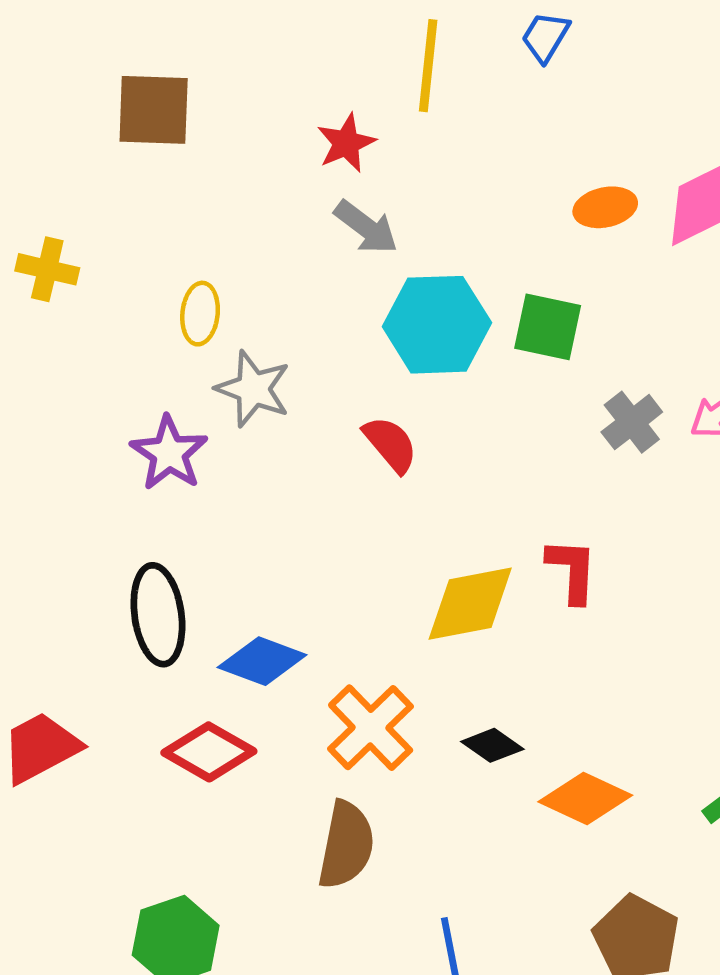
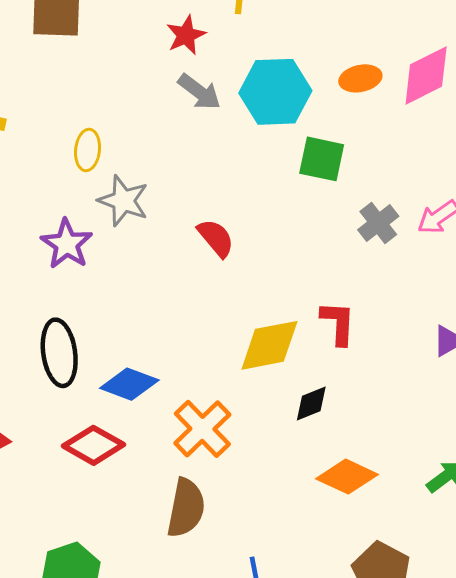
cyan hexagon: (437, 325) -> (275, 92), moved
black diamond: (492, 745) -> (311, 404), moved, turned -57

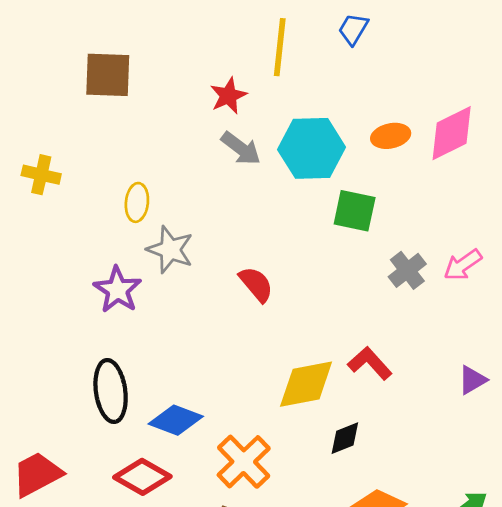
red L-shape: (338, 323) -> (370, 363), turned -45

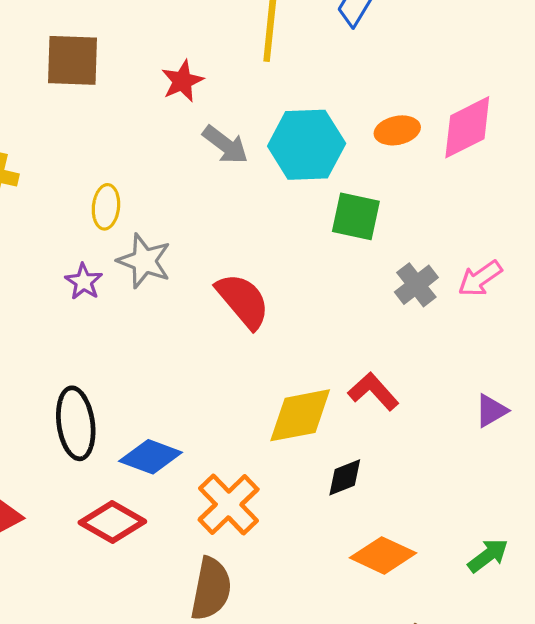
red star: (228, 96) -> (182, 81), moved
red semicircle: (256, 284) -> (243, 301), size x1.4
purple star: (117, 290) -> (84, 282), moved, size x0.7

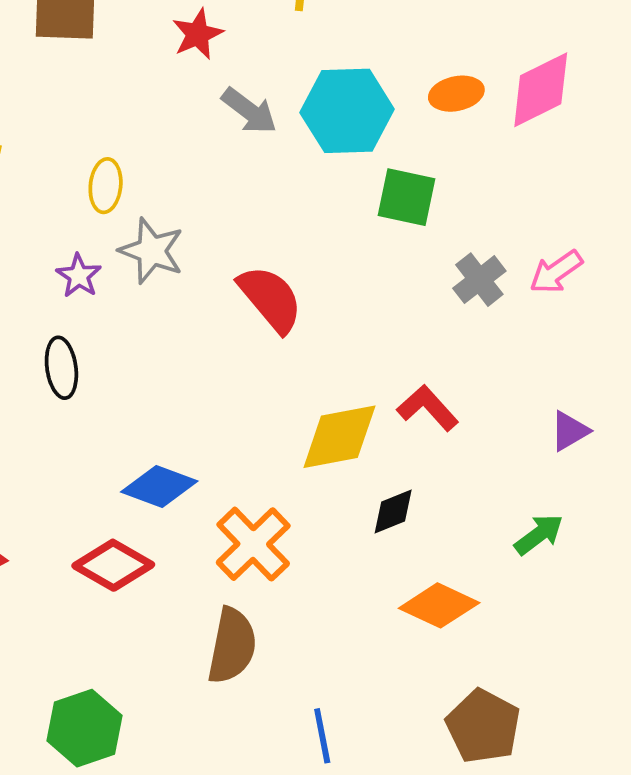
black ellipse: (76, 423) -> (61, 368), moved, size x0.7
green arrow: (488, 555) -> (539, 535), moved

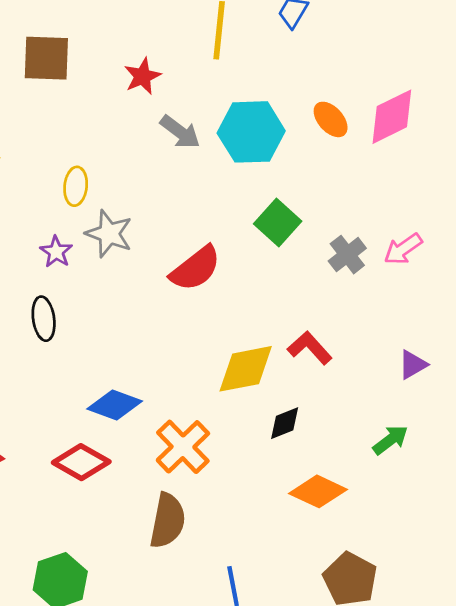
orange ellipse: (456, 94) -> (331, 119), turned 60
green square: (407, 197) -> (278, 223), moved, turned 30
red semicircle: (270, 299) -> (195, 268), turned 92

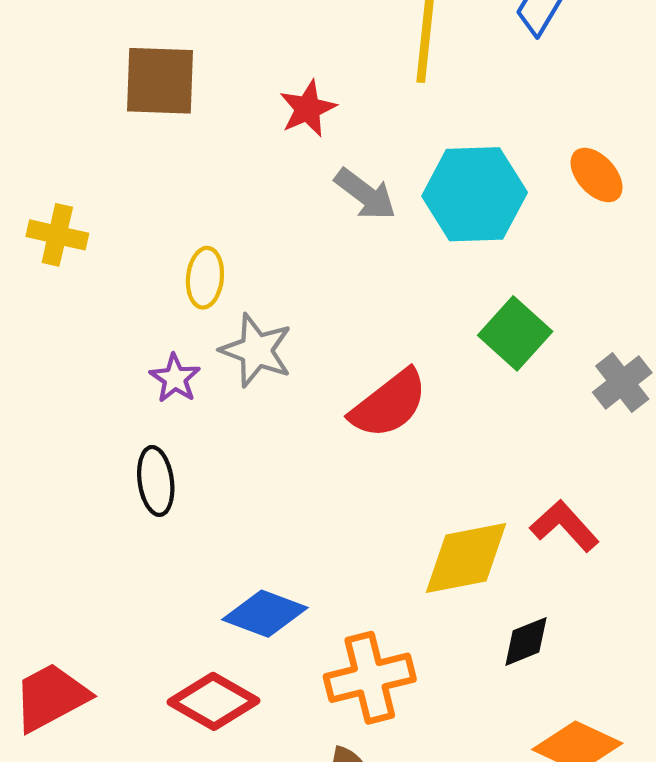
orange cross: (183, 447) -> (370, 678), turned 30

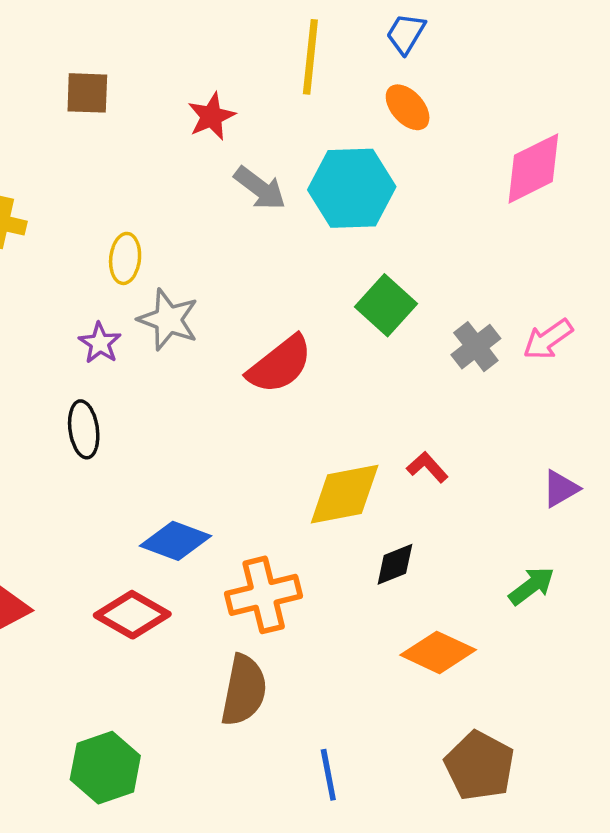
brown square: (160, 81) -> (87, 93), size x0.7
orange ellipse: (597, 175) -> (408, 107), moved
red L-shape: (564, 526) -> (427, 467), size x0.7

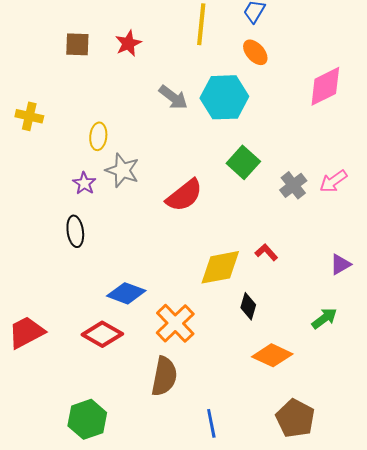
red star: (211, 116) -> (128, 43), moved
black diamond: (395, 564) -> (248, 306), turned -52
orange cross: (264, 595) -> (175, 323), turned -30

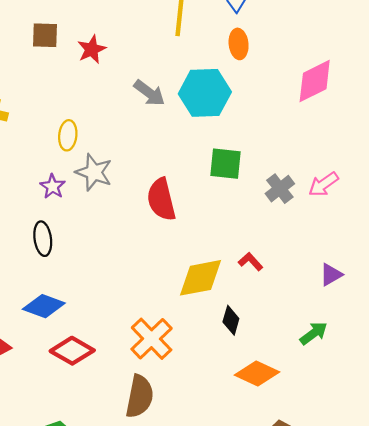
red star: (128, 43) -> (92, 49), moved
orange ellipse: (255, 52) -> (239, 44), turned 36
green square: (243, 162) -> (226, 164), turned -36
red semicircle: (184, 195) -> (161, 200), turned 114
blue diamond: (126, 293) -> (44, 306), moved

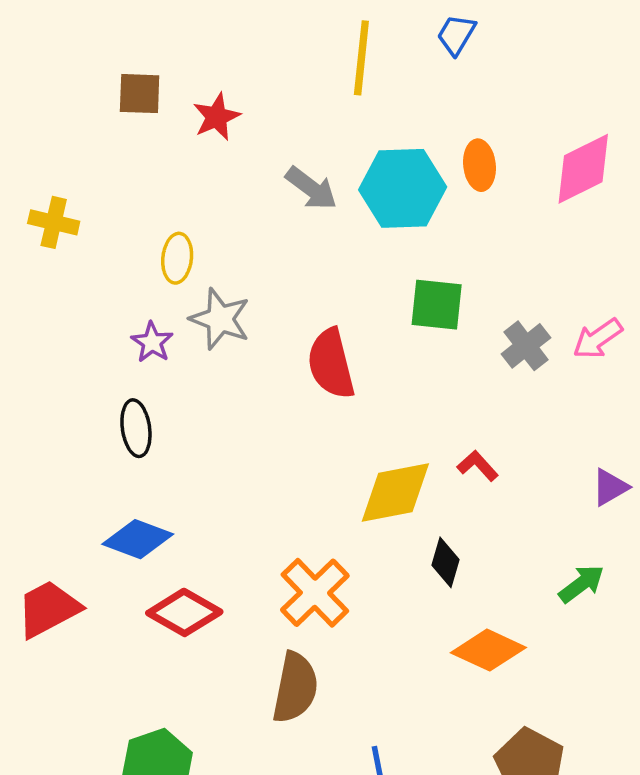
orange ellipse: (239, 44) -> (480, 165), moved

